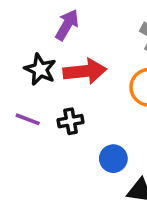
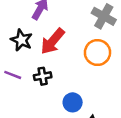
red arrow: (85, 71) -> (53, 41), turned 136

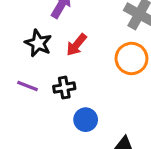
red arrow: (53, 41) -> (76, 45), size x0.7
blue circle: (73, 102) -> (86, 120), moved

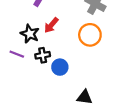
black star: (38, 43) -> (30, 34), moved
blue circle: (86, 120) -> (60, 67), moved

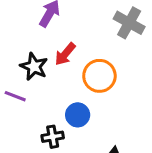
orange circle: (90, 35) -> (99, 76), moved
black cross: (43, 55) -> (53, 137), moved

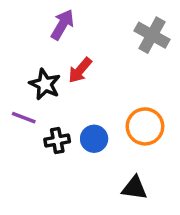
orange circle: (99, 76) -> (145, 126), moved
black cross: (53, 137) -> (57, 141), moved

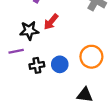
black star: (45, 84) -> (29, 31), turned -30
purple line: (24, 118) -> (16, 51), turned -32

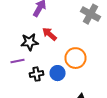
red arrow: (51, 22) -> (50, 34), turned 91
orange circle: (91, 57) -> (76, 58), moved

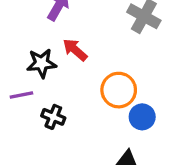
blue circle: (58, 73) -> (142, 117), moved
black cross: (36, 74) -> (53, 117), turned 32

